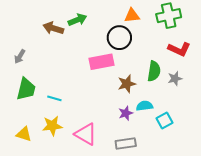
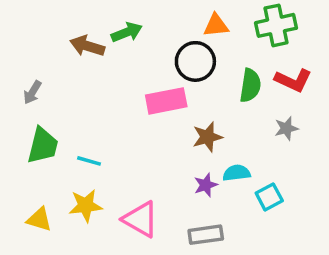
green semicircle: (154, 71) -> (250, 85), moved

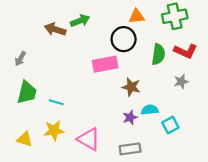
brown star: (207, 137) -> (131, 87), turned 30

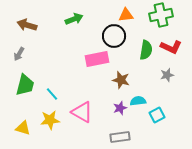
brown arrow: (55, 29) -> (27, 25), moved
cyan line: (56, 102) -> (52, 94), turned 32
pink triangle: (89, 139) -> (82, 112), moved

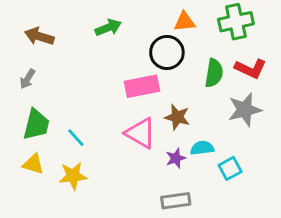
gray star: (167, 75) -> (245, 110), size x1.6
pink triangle: (82, 112) -> (140, 133), moved
yellow triangle: (23, 128) -> (33, 164), moved

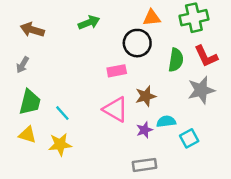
red L-shape: (251, 69) -> (206, 56), turned 40
pink rectangle: (142, 86) -> (117, 71), size x0.7
brown star: (177, 117) -> (146, 96), turned -30

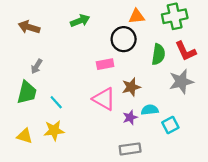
gray arrow: (23, 65) -> (37, 66), moved
yellow triangle: (27, 135) -> (25, 136), moved

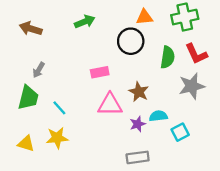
pink rectangle: (105, 64) -> (100, 72), moved
brown star: (131, 87) -> (139, 92), turned -30
pink triangle: (104, 99) -> (110, 104), turned -30

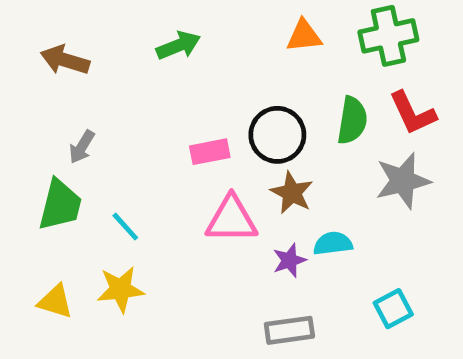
black circle: (131, 41) -> (277, 135), moved
cyan square: (180, 132) -> (393, 309), moved

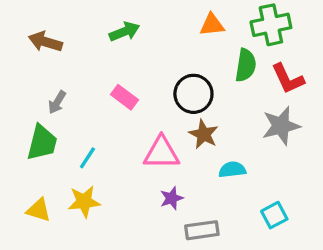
green semicircle: (352, 120) -> (246, 65), moved
pink rectangle: (210, 152) -> (124, 97), moved, turned 48
cyan line: (125, 227) -> (87, 158), turned 75
purple star: (289, 260) -> (172, 198), moved

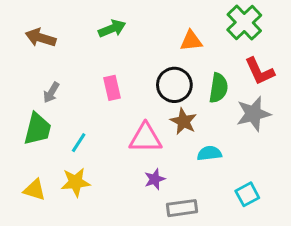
orange triangle: (212, 25) -> (191, 41), moved
green cross: (271, 25) -> (244, 23), turned -32
green semicircle: (246, 65) -> (218, 88), moved
pink rectangle: (124, 97) -> (112, 88), turned 40

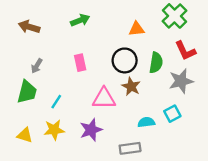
cyan semicircle: (209, 153) -> (146, 122), moved
purple star: (155, 179) -> (91, 130), moved, size x1.5
cyan square: (247, 194) -> (172, 114), moved

